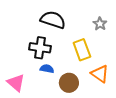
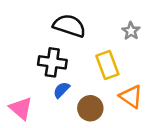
blue semicircle: (47, 69) -> (61, 90), turned -56

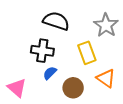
gray star: (131, 31) -> (106, 25), size x1.6

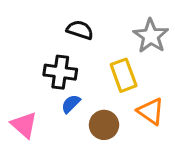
black semicircle: (56, 21) -> (80, 30), size x0.7

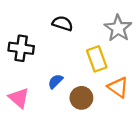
black cross: (60, 72) -> (21, 48), moved

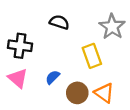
orange triangle: (118, 87) -> (104, 93), moved
pink triangle: (19, 98) -> (18, 78), moved

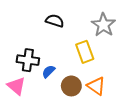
black cross: (20, 46) -> (28, 60), moved
pink triangle: (18, 78) -> (16, 86), moved

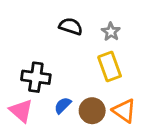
gray star: (103, 25) -> (111, 32), moved, size x0.6
blue semicircle: (49, 71) -> (63, 105), moved

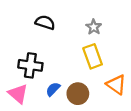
black semicircle: (71, 26) -> (45, 22), moved
orange triangle: (124, 111) -> (116, 85), moved

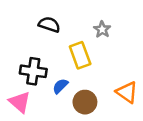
yellow rectangle: (93, 56) -> (80, 55), moved
blue semicircle: (53, 89) -> (60, 86), moved

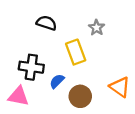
pink triangle: (20, 102) -> (19, 96), turned -30

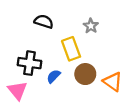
pink triangle: (19, 96) -> (17, 90), turned 40
brown circle: (80, 96) -> (85, 74), moved

